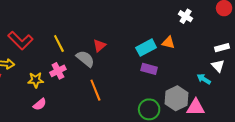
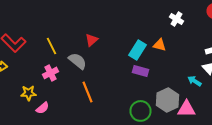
red triangle: (99, 46) -> (92, 40), moved
cyan rectangle: (146, 48) -> (138, 50), turned -30
yellow star: (36, 80) -> (28, 93), moved
pink semicircle: (40, 104) -> (42, 108), moved

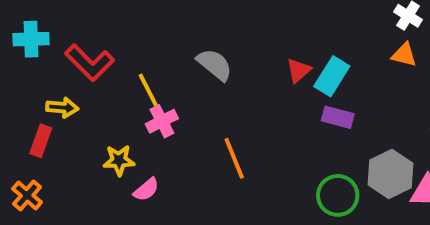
red triangle: (92, 40) -> (299, 70), moved
orange triangle: (160, 45) -> (404, 55), moved
yellow line: (52, 46) -> (148, 90), moved
gray semicircle: (78, 61) -> (215, 65), moved

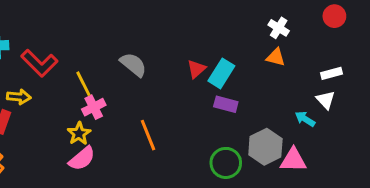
yellow star: (119, 160) -> (79, 134), moved, turned -30
pink semicircle: (146, 190) -> (82, 159), size x1.4

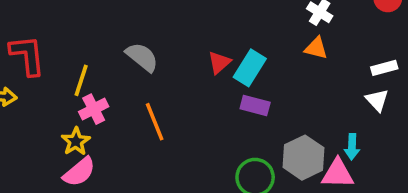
red L-shape: (39, 63) -> (27, 55), turned -141
yellow line: (83, 84) -> (81, 80), turned 45
cyan arrow: (305, 119) -> (352, 147), moved, turned -120
orange line: (148, 135) -> (155, 122), moved

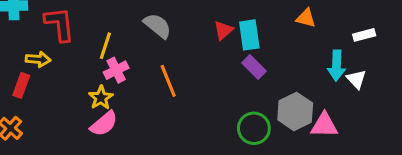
cyan rectangle: (250, 68) -> (249, 35), turned -40
white triangle: (377, 100) -> (356, 79), moved
purple rectangle: (255, 106) -> (254, 67), turned 30
cyan arrow: (352, 147) -> (337, 66), moved, size x1.4

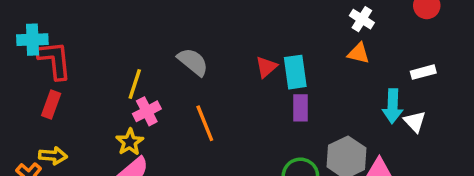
red L-shape: (60, 24) -> (55, 60), moved
yellow arrow: (38, 59) -> (53, 156), moved
purple rectangle: (254, 67) -> (300, 108), turned 45
red rectangle: (21, 85) -> (51, 104), moved

